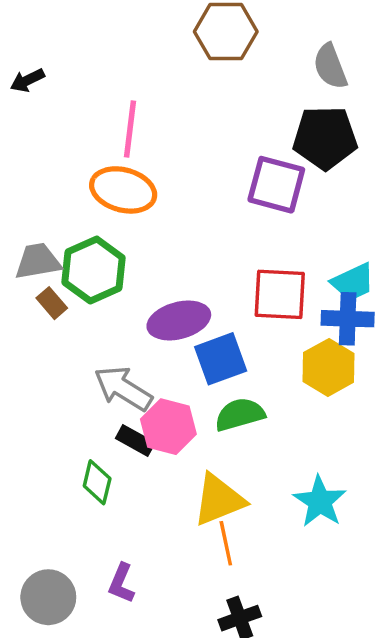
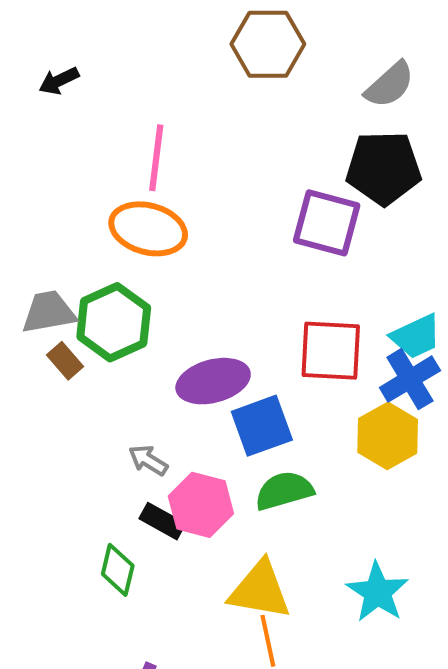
gray semicircle: (330, 66) -> (390, 85), turned -111
black arrow: (27, 80) -> (59, 81), moved
blue cross: (348, 319) -> (410, 379), turned -33
gray arrow: (123, 388) -> (148, 460), size x0.6
yellow triangle: (219, 500) -> (260, 590), turned 32

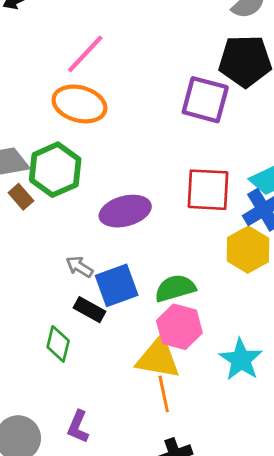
pink line: (156, 158) -> (85, 54), turned 36
blue square: (262, 426) -> (117, 285), moved
pink hexagon: (201, 505) -> (179, 327), moved

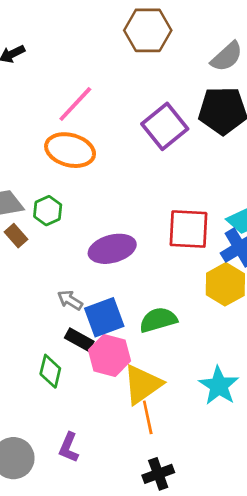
purple square: (205, 100) -> (165, 126), moved, turned 36
green hexagon: (55, 170) -> (48, 211), size x0.6
pink hexagon: (179, 327) -> (110, 355), moved
yellow triangle: (158, 358) -> (142, 384), turned -45

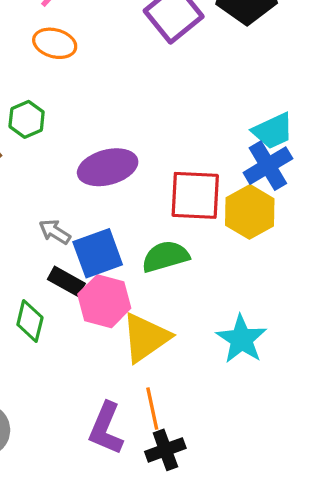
orange ellipse: (70, 150) -> (55, 43), size x0.7
red square: (189, 229) -> (195, 195), moved
orange line: (148, 417) -> (152, 409), moved
purple L-shape: (69, 448) -> (106, 428), moved, size x1.4

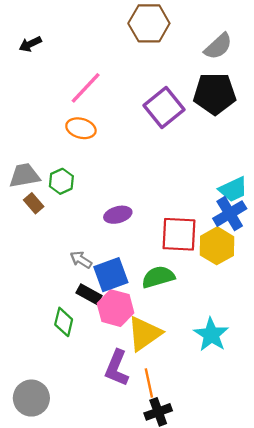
purple ellipse: (108, 167) -> (118, 215), size x0.7
purple L-shape: (106, 428) -> (117, 368), moved

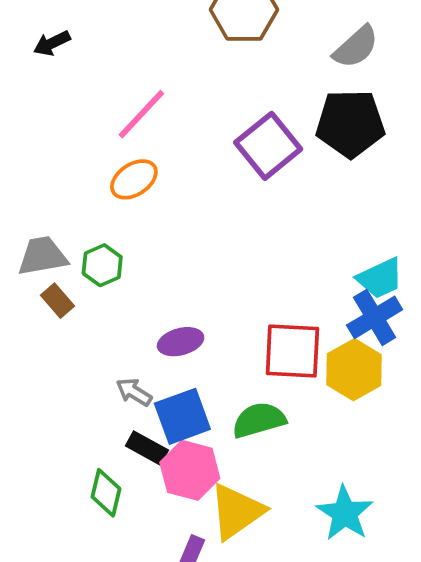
orange ellipse: (81, 128) -> (134, 179), turned -48
purple ellipse: (118, 215) -> (181, 342), moved

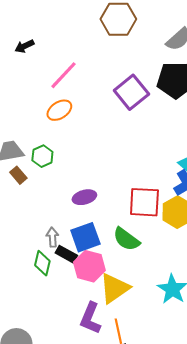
black arrow: (52, 43) -> (24, 46), moved
gray arrow: (134, 392) -> (52, 237), moved, turned 54
green semicircle: (259, 420) -> (126, 239), turned -128
green diamond: (106, 493) -> (42, 263), moved

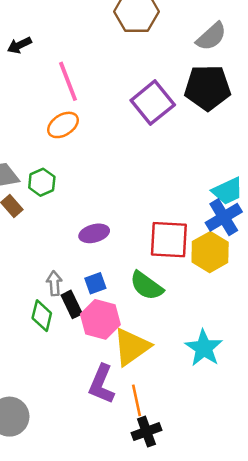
pink line: (63, 75) -> (68, 81), turned -64
blue square: (85, 237) -> (95, 283), size x0.6
black rectangle: (66, 254) -> (72, 304), turned 35

